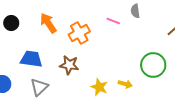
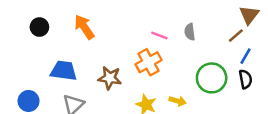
gray semicircle: (135, 11) -> (190, 32), moved
pink line: (113, 21) -> (159, 36), moved
orange cross: (79, 33) -> (149, 62), moved

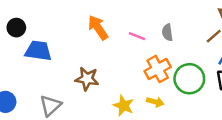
orange arrow: (84, 27) -> (98, 28), moved
orange cross: (149, 62) -> (158, 69), moved
blue trapezoid: (64, 71) -> (38, 51), moved

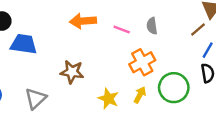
orange arrow: (98, 28) -> (83, 21), turned -60
green circle: (189, 79) -> (174, 88), moved
yellow arrow: (155, 102) -> (140, 95), turned -77

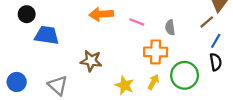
gray semicircle: (152, 26) -> (170, 28), moved
orange cross: (142, 62) -> (156, 52), turned 30
gray triangle: (36, 99) -> (58, 85), turned -35

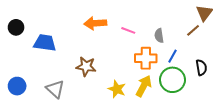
black circle: (27, 14) -> (16, 27), moved
blue line: (216, 41) -> (172, 56), moved
yellow arrow: (153, 82) -> (144, 86), size x1.5

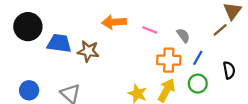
black circle: (16, 27) -> (28, 27), size x1.6
gray semicircle: (159, 36) -> (183, 36), turned 152
brown star: (86, 66) -> (88, 51), moved
green circle: (172, 80) -> (198, 84), size x0.7

